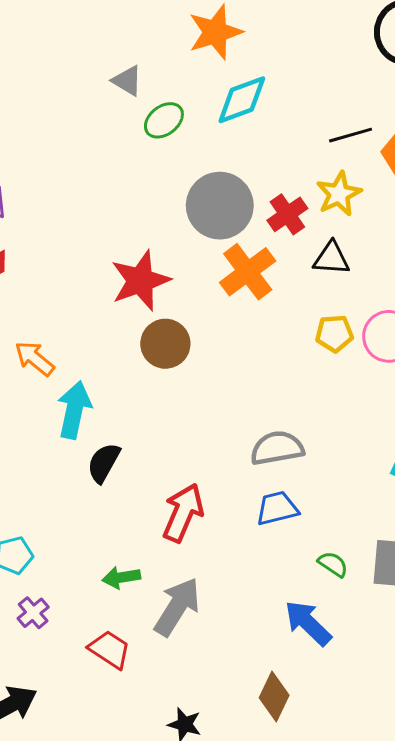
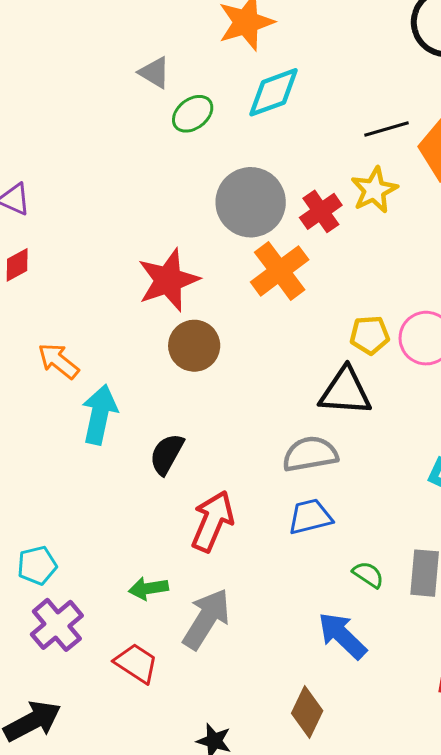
black triangle: (331, 258) -> (345, 391), moved, size x1.4
black semicircle: (104, 463) -> (167, 454), moved
purple cross: (33, 613) -> (57, 625), size x1.6

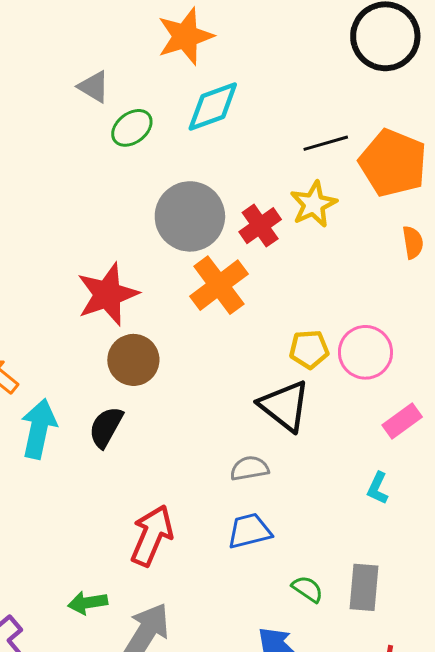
black triangle: (345, 391) -> (285, 406), turned 34
black semicircle: (167, 454) -> (106, 427), moved
gray semicircle: (310, 454) -> (249, 468), size x0.7

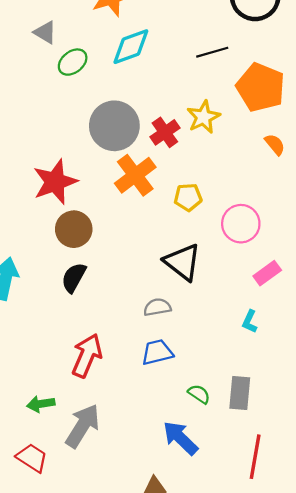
black line: (326, 143) -> (212, 52), moved
orange semicircle: (413, 242) -> (275, 144), turned -30
yellow pentagon: (309, 349) -> (188, 197), moved
black semicircle: (106, 427) -> (74, 278), moved

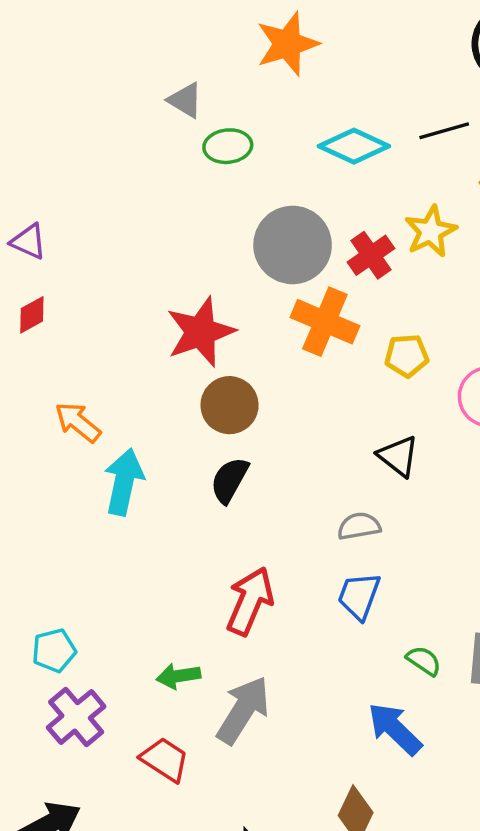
cyan diamond: (131, 47) -> (354, 146), moved, turned 45
green ellipse: (73, 62) -> (228, 146), turned 32
orange cross: (135, 175) -> (325, 322), turned -30
black triangle: (183, 262) -> (398, 456), size x0.7
blue trapezoid: (157, 352) -> (359, 596), turned -56

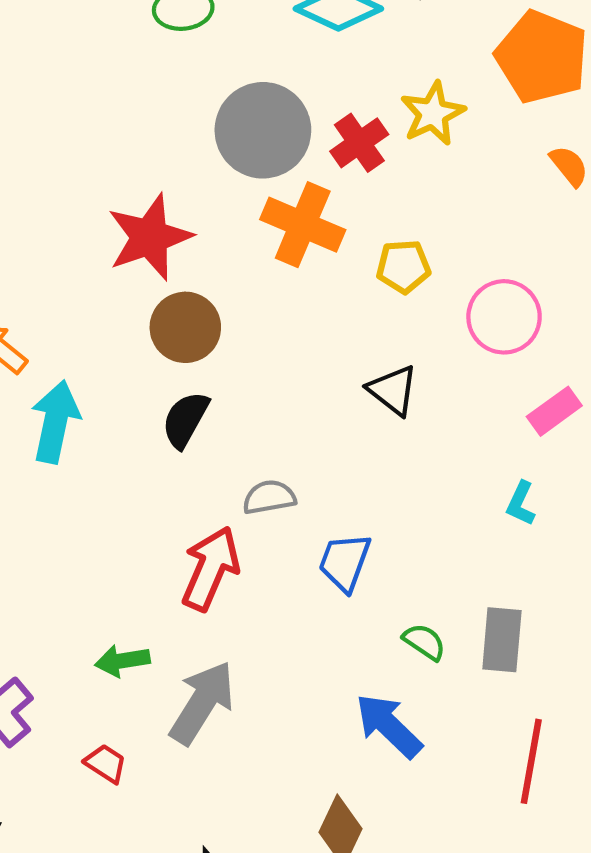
gray semicircle: (359, 526) -> (269, 497), moved
red trapezoid: (165, 760) -> (106, 763), size x0.7

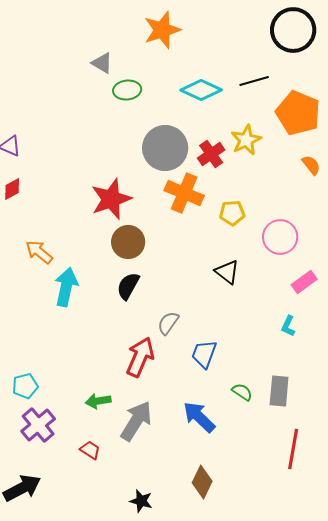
gray semicircle: (269, 497) -> (168, 323), turned -45
blue arrow: (389, 726) -> (199, 417), moved

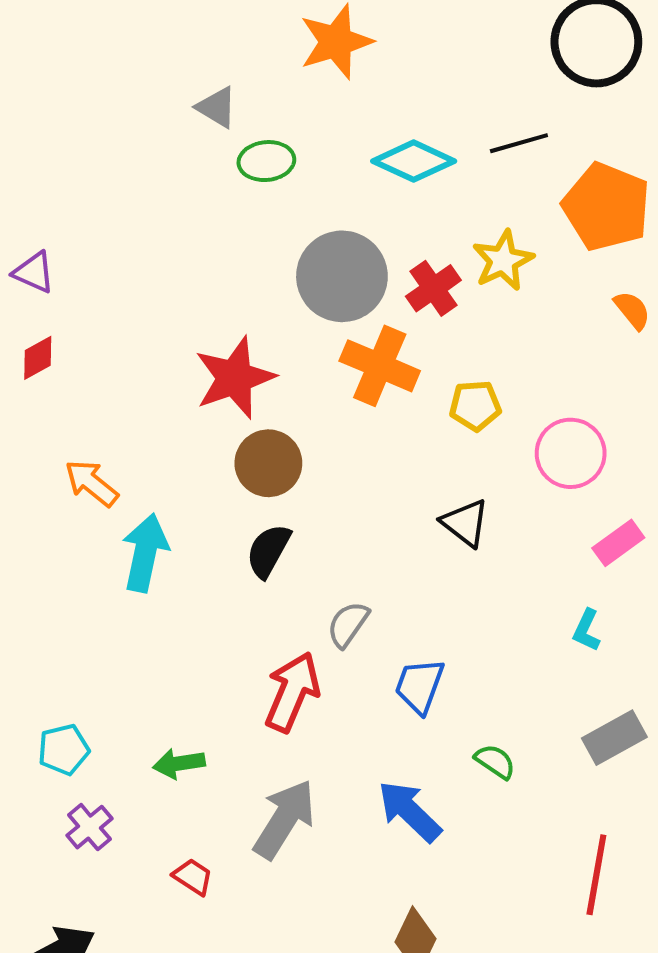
gray rectangle: (279, 391) -> (614, 738), moved, turned 56
green arrow: (98, 401) -> (179, 763), moved
purple cross: (38, 425) -> (89, 827), size x0.7

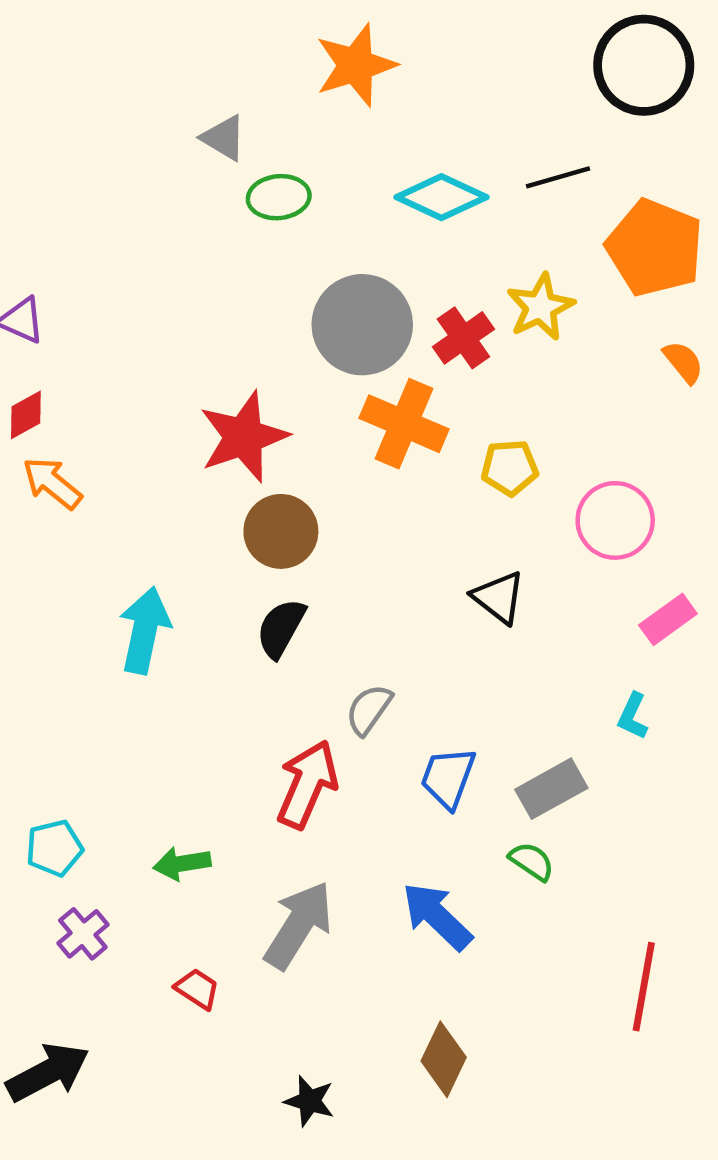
orange arrow: (91, 483) -> (52, 483), moved
gray rectangle: (614, 738) -> (551, 789), moved

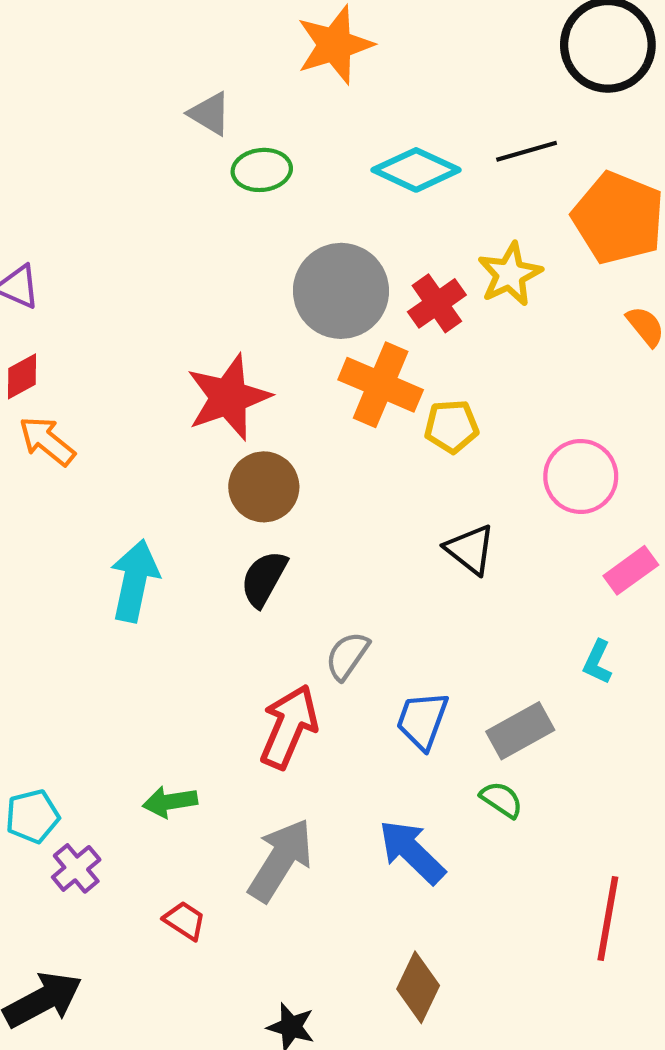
yellow pentagon: (510, 468) -> (451, 426), moved
cyan pentagon: (54, 848) -> (32, 816), moved

